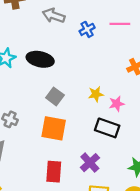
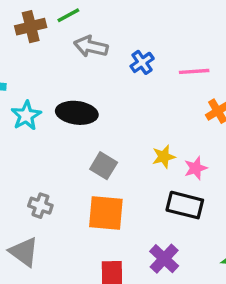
pink line: (120, 24) -> (194, 71), moved

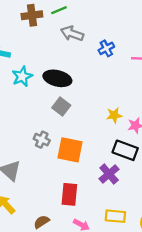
gray square: (104, 166) -> (61, 106), moved
gray cross: (40, 206) -> (42, 140), moved
purple cross: (164, 259) -> (109, 174), moved

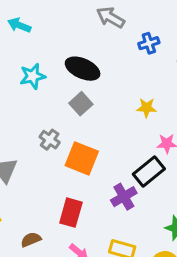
cyan star: (22, 76) -> (33, 76), moved
yellow star: (114, 115) -> (147, 108), moved
black rectangle: (125, 150) -> (149, 171), turned -70

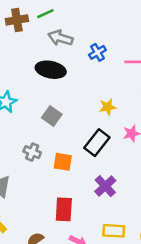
black ellipse: (83, 69) -> (51, 70), moved
orange square: (82, 158) -> (63, 162), size x0.7
black rectangle: (149, 171) -> (97, 143), moved

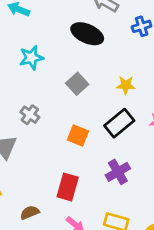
yellow star: (108, 107) -> (126, 85), moved
gray cross: (32, 152) -> (30, 115), moved

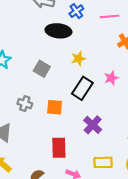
black ellipse: (87, 34) -> (58, 31), moved
gray cross: (30, 115) -> (25, 104), moved

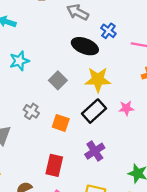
blue cross: (76, 11) -> (108, 31), turned -32
yellow star: (78, 59) -> (98, 80), size x1.6

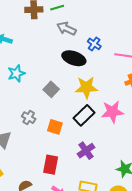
pink star: (126, 108) -> (112, 112), size x1.6

